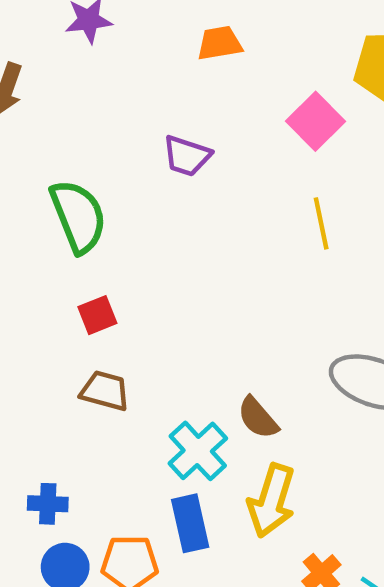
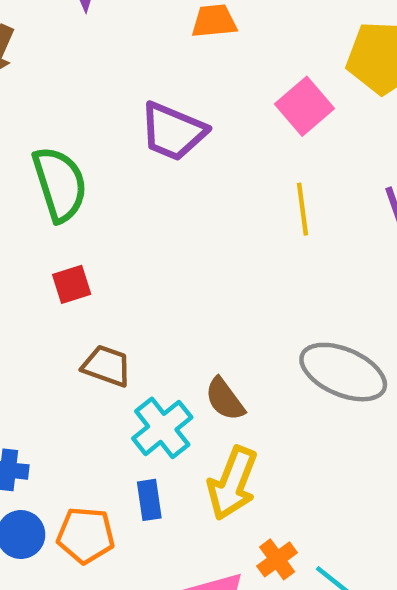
purple trapezoid: (187, 156) -> (173, 131), size x1.4
brown trapezoid: (105, 391) -> (107, 366), moved
blue rectangle: (190, 523) -> (149, 500), size x0.7

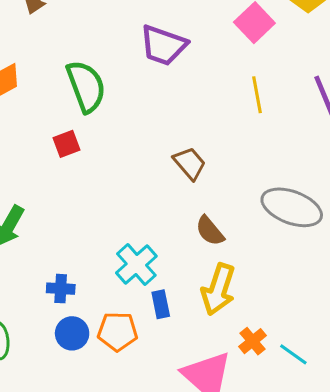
red square: (72, 284) -> (67, 144), moved
brown trapezoid: (107, 366) -> (190, 163), moved, turned 33
cyan cross: (162, 428) -> (136, 265), moved

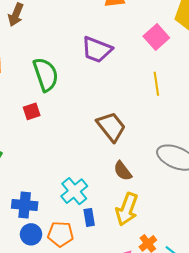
brown trapezoid: (190, 163) -> (111, 127), size x1.4
blue cross: (61, 289) -> (25, 205), size x1.4

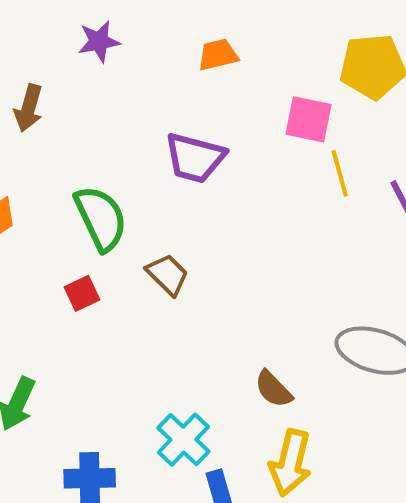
pink square: (156, 37) -> (309, 119), turned -30
yellow line: (156, 84) -> (340, 173), moved
brown trapezoid: (111, 127) -> (168, 275), moved, size x0.7

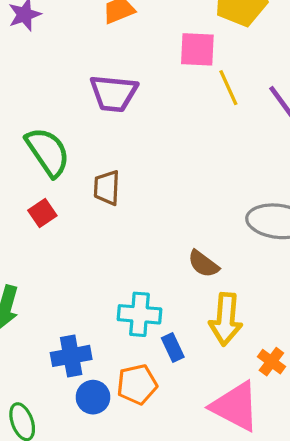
brown trapezoid: (168, 275) -> (107, 188), turned -123
cyan cross: (183, 440) -> (139, 314), turned -30

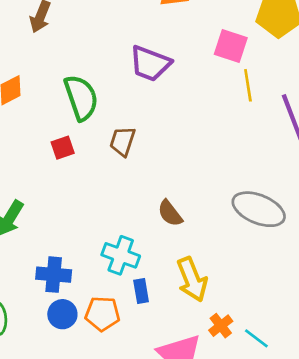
brown semicircle: (203, 264) -> (170, 213), moved
yellow arrow: (226, 319) -> (192, 279), turned -42

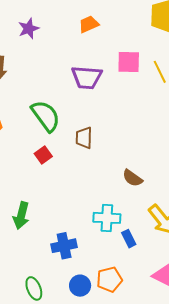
pink square: (231, 46) -> (129, 62), moved
blue circle: (62, 314) -> (80, 286), moved
orange pentagon: (102, 314) -> (109, 279), moved

